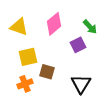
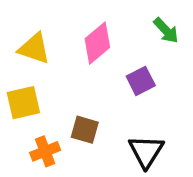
green arrow: (90, 27) -> (166, 30), moved
yellow square: (28, 57) -> (23, 103), moved

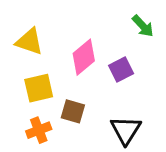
pink diamond: (97, 43) -> (84, 57), moved
yellow square: (23, 103) -> (39, 88), moved

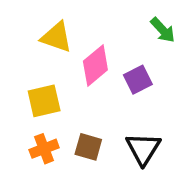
yellow triangle: (29, 42) -> (56, 37), moved
brown square: (73, 111) -> (88, 147), moved

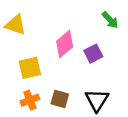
yellow triangle: (56, 37) -> (16, 25), moved

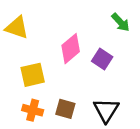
purple square: (93, 54) -> (102, 59), turned -30
orange cross: (30, 100) -> (33, 110), turned 36

